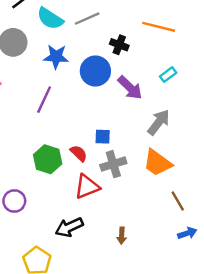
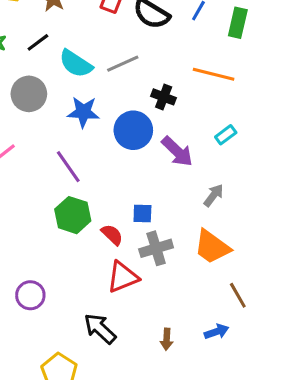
purple line: (44, 100) -> (68, 167), turned -60
gray arrow: (159, 122) -> (214, 195), size x0.7
green hexagon: (48, 159) -> (73, 215), moved
black arrow: (69, 227) -> (100, 329), turned 68
blue arrow: (187, 233) -> (217, 332), moved

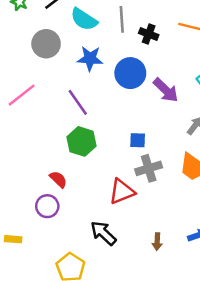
gray line: (123, 64) -> (122, 19), turned -70
black cross: (164, 97) -> (149, 34), moved
red semicircle: (112, 235) -> (58, 179), moved

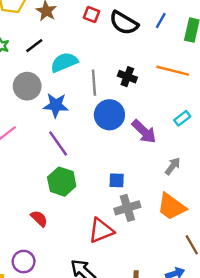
cyan semicircle: (84, 19) -> (64, 62), turned 124
gray line: (122, 19) -> (94, 83), moved
blue star: (90, 58) -> (56, 105), moved
purple circle: (47, 206) -> (24, 262), moved

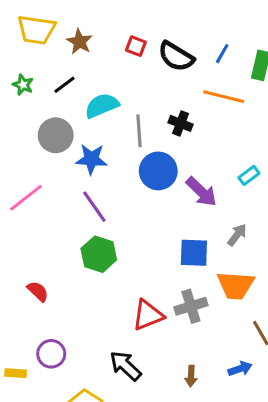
orange line: (173, 71) -> (224, 97), moved
blue square: (117, 180) -> (194, 253), moved, size x1.5
orange trapezoid: (171, 207) -> (236, 285), turned -32
gray cross: (127, 208) -> (191, 306), moved
red semicircle: (39, 219) -> (38, 291), moved

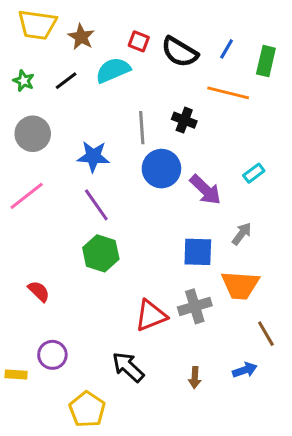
cyan semicircle: (102, 106) -> (113, 70), moved
gray circle: (56, 135) -> (33, 134), moved

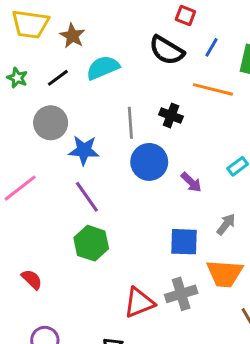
red square: (139, 41) -> (185, 15), moved
gray circle: (33, 134) -> (51, 123), moved
purple arrow: (205, 190) -> (191, 182), size x0.7

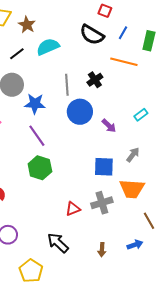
black cross: (171, 116) -> (95, 80), turned 35
red triangle: (139, 303) -> (73, 209), size x0.7

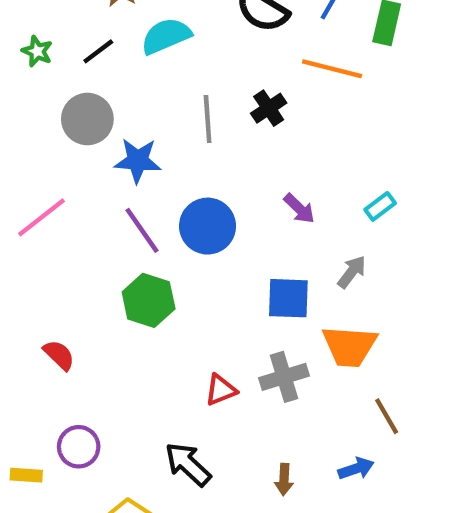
blue circle: (80, 112) -> (208, 226), moved
cyan rectangle: (141, 115) -> (380, 206), moved

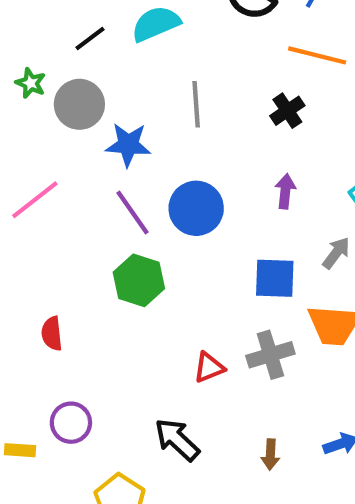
green star: (37, 51) -> (31, 83), moved
black cross: (269, 108) -> (287, 111), moved
purple arrow: (299, 209) -> (285, 191), turned -128
red semicircle: (59, 355) -> (52, 334), turned -140

